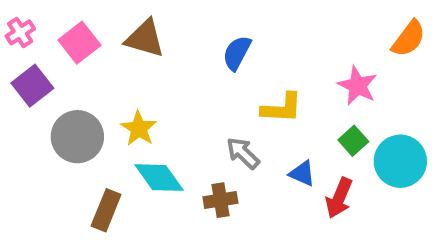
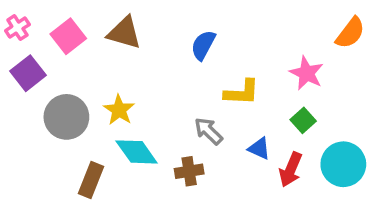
cyan circle: (400, 161) -> (343, 164), moved

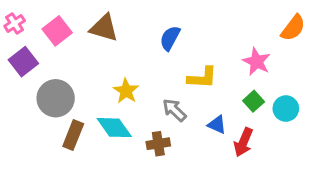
yellow star: (119, 110) -> (126, 91), moved
cyan circle: (343, 164) -> (286, 109), moved, size x0.7
brown rectangle: (91, 180) -> (73, 135), moved

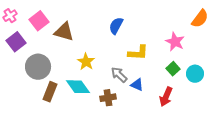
brown triangle: (104, 28) -> (64, 32), moved
blue triangle: (217, 125) -> (137, 85), moved

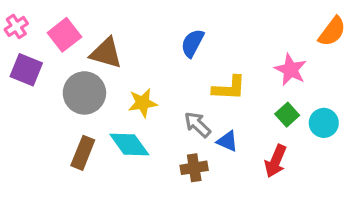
purple square: (16, 42) -> (26, 70), turned -30
yellow star: (86, 62) -> (143, 103), turned 30
gray circle: (38, 67) -> (84, 93), moved
brown cross: (108, 98) -> (194, 168), moved

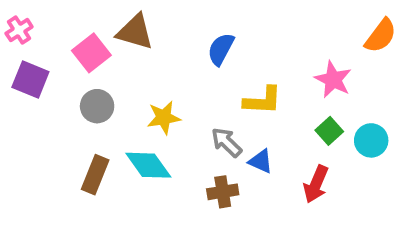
pink square: (64, 35) -> (91, 53), moved
brown triangle: (106, 53) -> (135, 32), moved
gray circle: (84, 93) -> (97, 106), size x0.7

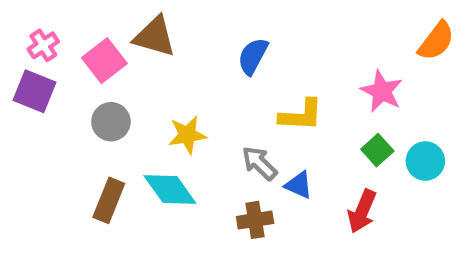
pink cross: (19, 30) -> (43, 45), moved

